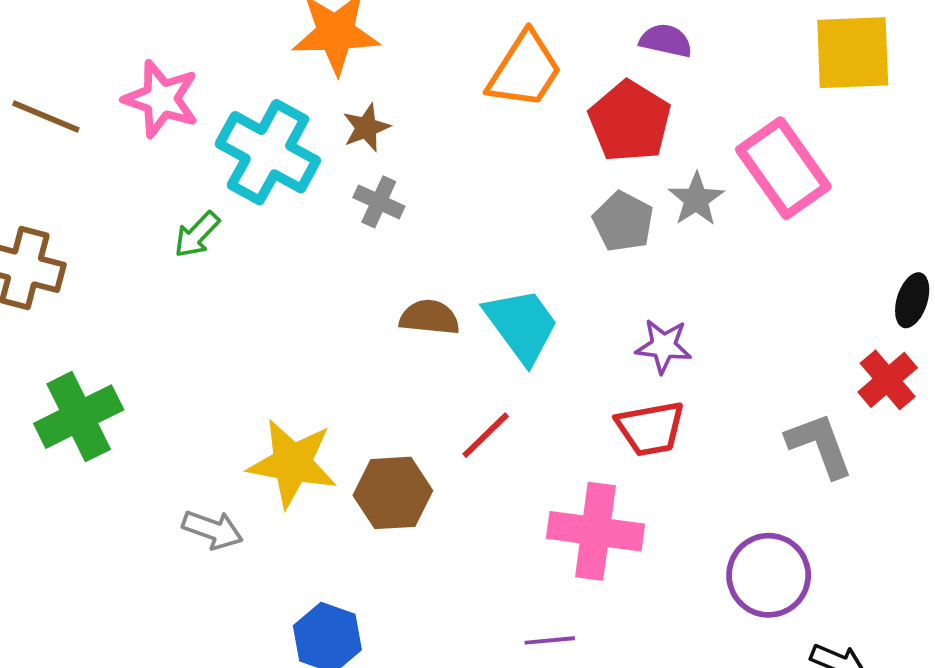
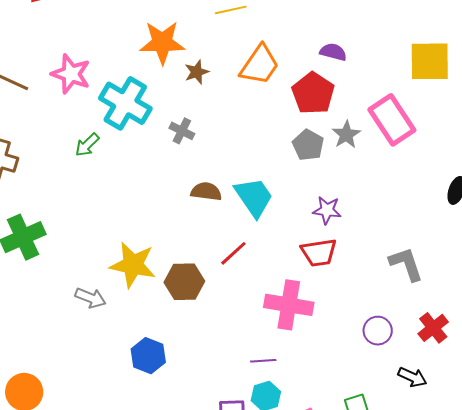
brown star: (366, 128) -> (197, 72), moved
red cross: (888, 380) -> (433, 328), moved
purple circle: (769, 575) -> (378, 331), size x0.7

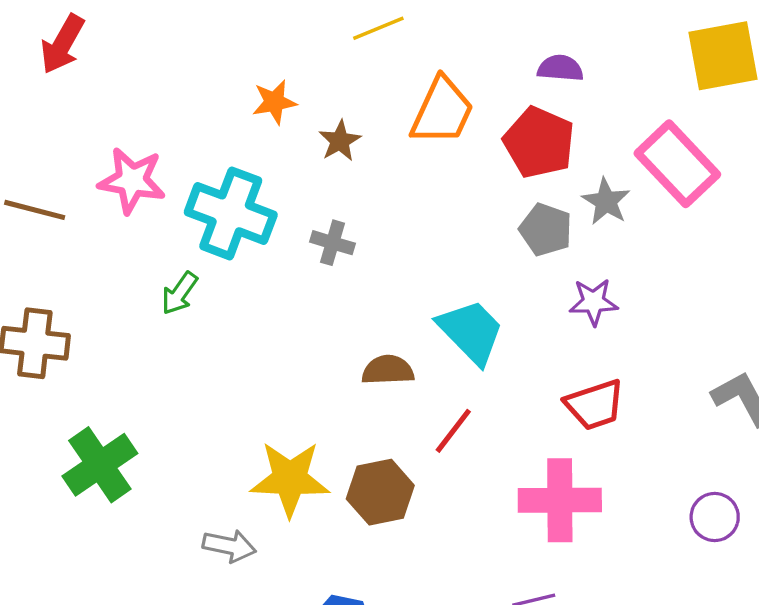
orange star: (162, 43) -> (274, 102), size x0.6
brown semicircle: (206, 191) -> (388, 370), moved
purple star: (327, 210) -> (594, 302), moved

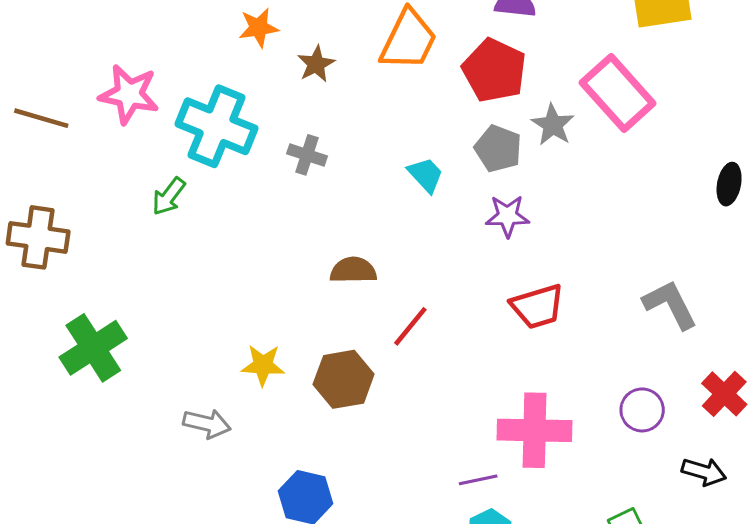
purple star: (594, 302) -> (507, 216), moved
cyan trapezoid: (471, 332) -> (426, 175), moved, size x0.6
yellow star: (290, 479) -> (263, 365), size x0.6
pink cross: (560, 500) -> (535, 430), moved

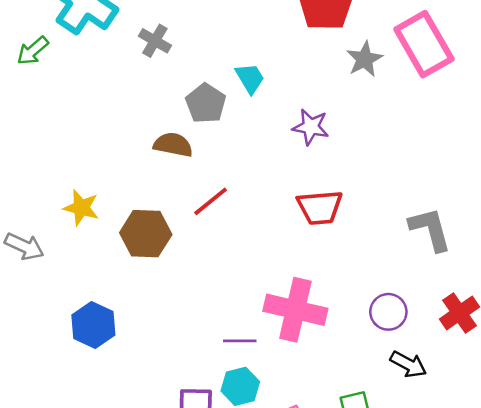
gray pentagon: (498, 149) -> (206, 103), moved
black arrow: (704, 472) -> (408, 364), moved

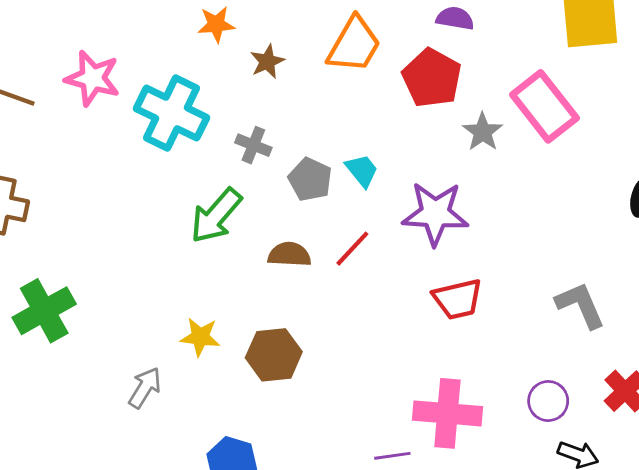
green arrow: (33, 51) -> (216, 216), moved, size x1.6
gray pentagon: (206, 103) -> (310, 179), moved
purple star: (311, 127) -> (435, 214), size x1.6
red line: (211, 201) -> (352, 249), moved
gray arrow: (24, 246) -> (145, 388), turned -75

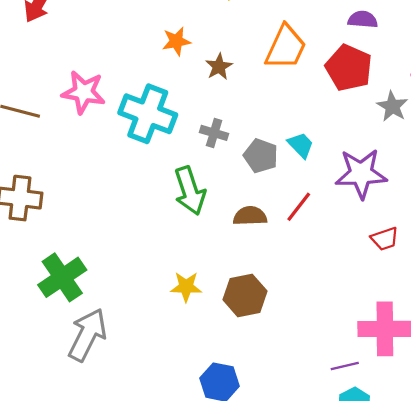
green arrow: (216, 216) -> (190, 191), turned -54
red trapezoid: (458, 299) -> (385, 239), size x0.7
gray arrow: (145, 388) -> (87, 335), moved, size x1.6

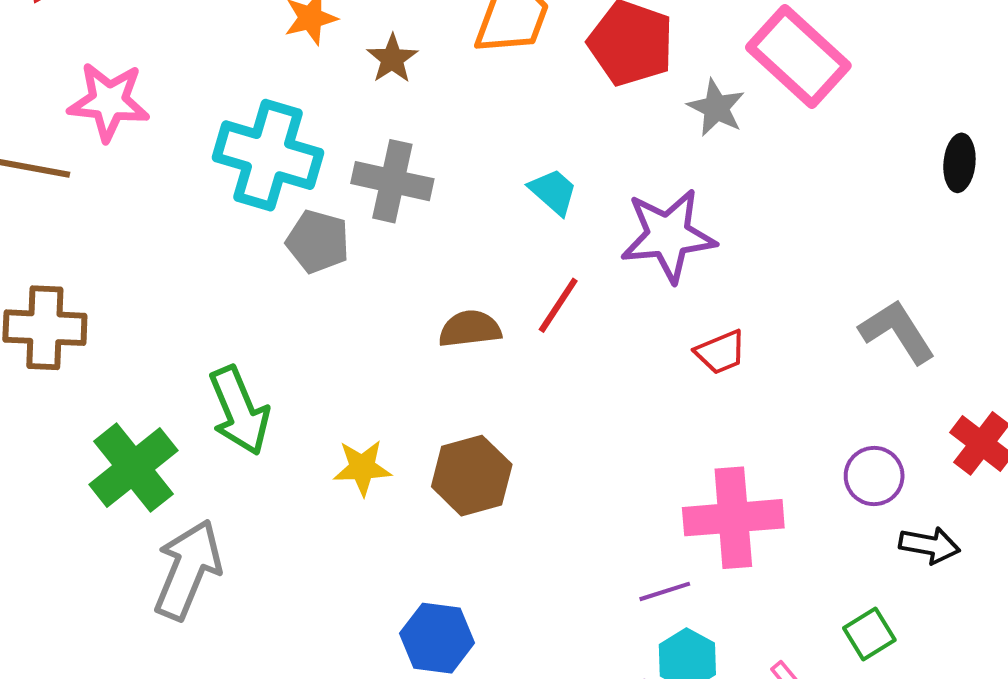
pink star: (83, 92) -> (109, 102), moved
gray cross: (214, 133) -> (392, 181), size x1.5
gray pentagon: (261, 156) -> (318, 242), moved
green arrow: (190, 191) -> (239, 411), moved

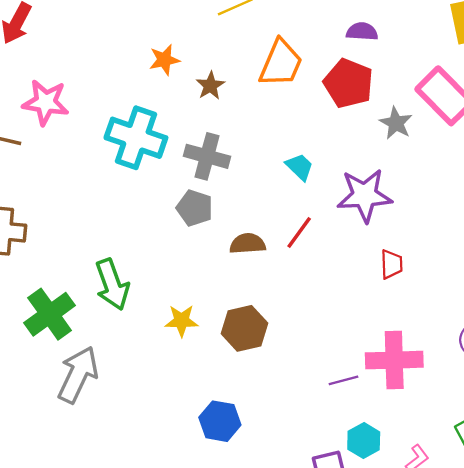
gray pentagon: (318, 242) -> (195, 208), moved
red trapezoid: (721, 352) -> (391, 264), turned -72
purple line: (665, 591) -> (343, 380), moved

